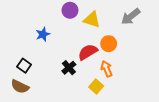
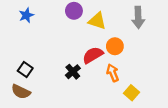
gray arrow: (131, 17) -> (138, 17), turned -54
blue star: (43, 34) -> (26, 15), moved
yellow square: (96, 87) -> (131, 93), moved

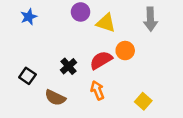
black cross: (73, 72) -> (68, 66), moved
orange arrow: (113, 73) -> (97, 90), moved
brown semicircle: (21, 92) -> (55, 98), moved

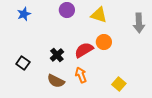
gray arrow: (150, 19) -> (139, 23), moved
yellow triangle: (106, 23) -> (99, 15), moved
brown semicircle: (55, 98) -> (56, 81), moved

